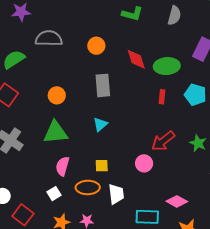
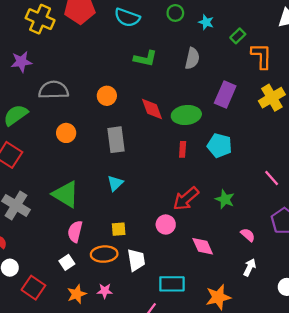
orange circle: (57, 95) -> (66, 133), moved
green triangle: (55, 132) -> (66, 194), turned 40
pink diamond: (177, 201) -> (203, 246), moved, turned 40

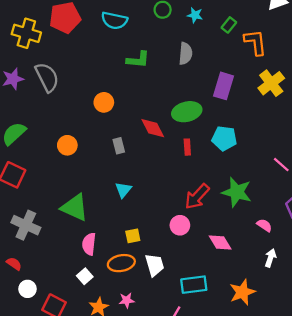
gray semicircle: (54, 90) -> (47, 77), moved, turned 72
red diamond: (152, 109) -> (153, 128), moved
gray rectangle: (116, 140) -> (119, 146), size x0.6
green star: (225, 199) -> (237, 192), size x1.5

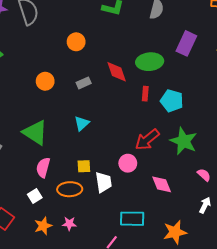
cyan pentagon: (224, 138) -> (172, 101), moved
orange circle: (67, 145) -> (45, 81), moved
gray rectangle: (119, 146) -> (84, 83), turned 72
white trapezoid: (155, 265) -> (104, 182), moved

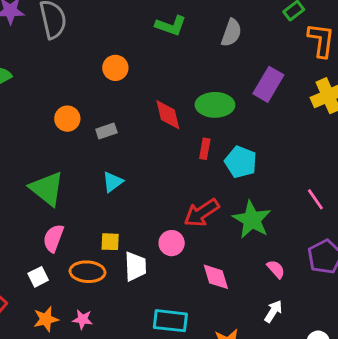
gray rectangle: (84, 83) -> (106, 131), moved

